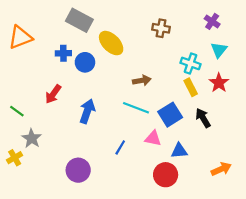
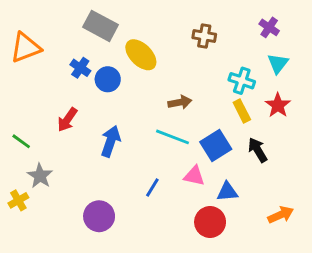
blue cross: (63, 53) -> (80, 68), turned 35

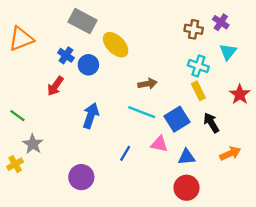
brown cross: (204, 36) -> (194, 29), moved
red star: (278, 105) -> (240, 94), moved
red arrow: (67, 120) -> (55, 86), moved
orange arrow: (281, 215) -> (230, 153), moved
red circle: (210, 222) -> (187, 188), moved

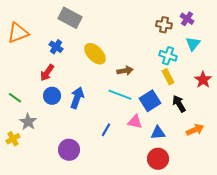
yellow ellipse: (116, 45) -> (95, 54), moved
blue circle: (88, 65) -> (52, 96), moved

